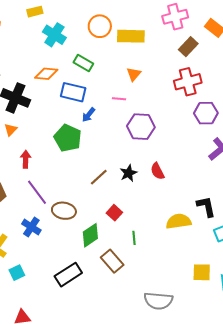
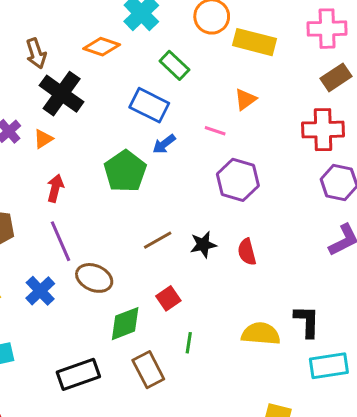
orange diamond: (46, 74) -> (102, 47), moved

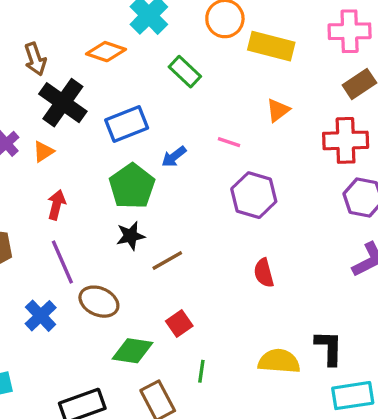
orange triangle: (245, 99) -> (278, 110), moved
blue rectangle: (149, 105) -> (127, 124), moved, turned -48
black star: (203, 245) -> (131, 236), moved
green diamond: (125, 324) -> (132, 351), turned 30

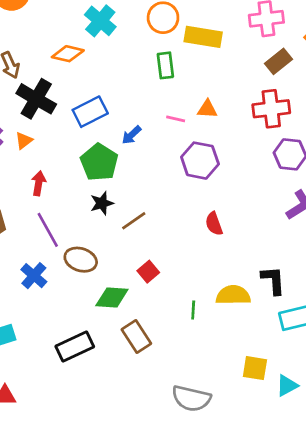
green rectangle: (185, 72) -> (165, 65), moved, turned 45
orange triangle: (278, 110) -> (207, 109), moved, turned 45
green line: (201, 371) -> (193, 310), moved

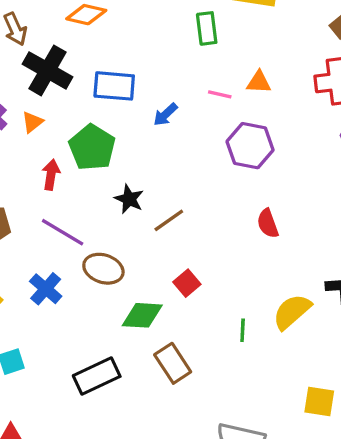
blue rectangle: (90, 112) -> (114, 86), turned 32
green pentagon: (99, 162) -> (92, 147), moved
black star: (102, 203) -> (129, 199), turned -30
purple line: (48, 230) -> (63, 232), turned -30
yellow semicircle: (233, 295) -> (292, 312), turned -40

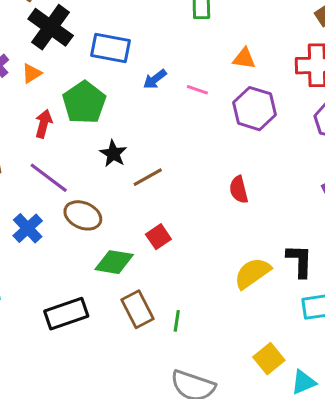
pink line: (220, 94) -> (197, 90), moved
purple hexagon: (250, 146) -> (255, 109), moved
green line: (243, 330) -> (177, 321), moved
yellow square: (319, 401) -> (269, 359), turned 36

